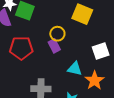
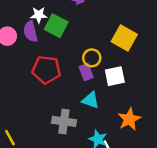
white square: (101, 51) -> (115, 76), moved
cyan triangle: (75, 69) -> (91, 100), moved

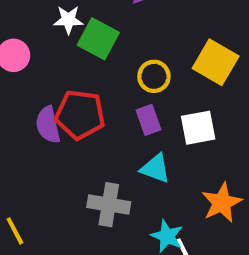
purple semicircle: (31, 31) -> (48, 125), moved
yellow circle: (92, 58) -> (154, 76), moved

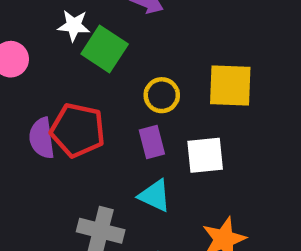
yellow square: (216, 62) -> (230, 86), turned -33

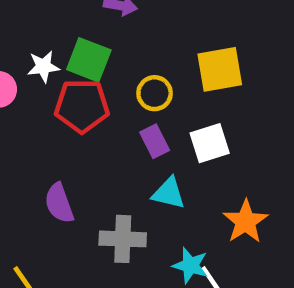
white star: (74, 26) -> (43, 67), moved
red pentagon: (78, 130) -> (82, 106), moved
purple semicircle: (42, 138) -> (59, 203), moved

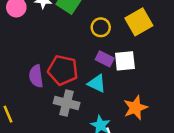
yellow square: (220, 69) -> (139, 22), turned -32
red pentagon: (82, 106) -> (63, 70), moved
purple rectangle: (155, 141) -> (105, 59), moved, turned -48

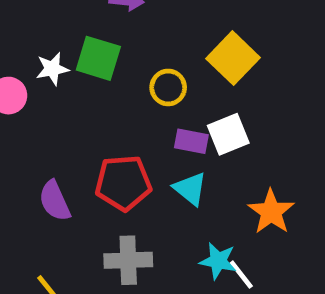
purple semicircle: (36, 76) -> (55, 201), moved
cyan triangle: (97, 83) -> (190, 189), turned 30
gray cross: (67, 103) -> (128, 260), moved

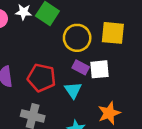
yellow square: (233, 58) -> (113, 33), turned 35
yellow circle: (168, 87) -> (77, 38), size x1.5

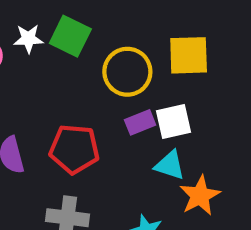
purple rectangle: (81, 67) -> (140, 122), turned -42
cyan triangle: (73, 90) -> (170, 165), moved, turned -30

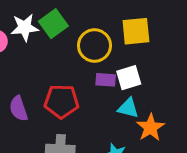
green square: (70, 36) -> (53, 24), turned 32
white star: (28, 39) -> (25, 27), size x1.4
purple rectangle: (140, 122) -> (106, 80), turned 30

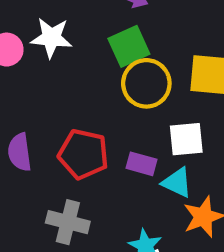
green square: (53, 24) -> (129, 46), moved
purple rectangle: (106, 80) -> (142, 164), moved

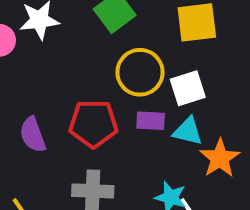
yellow circle: (146, 83) -> (140, 72), moved

